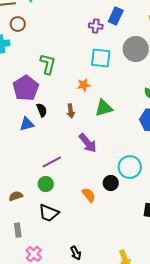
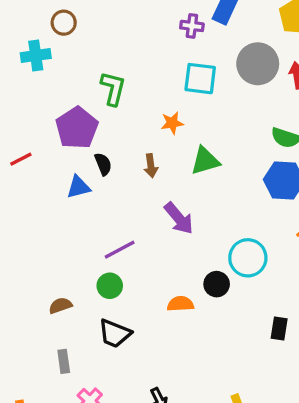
orange semicircle: (89, 195) -> (180, 304), turned -56

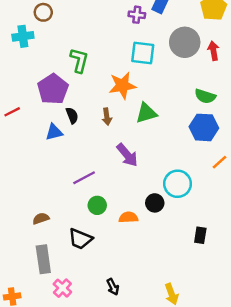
orange star: (172, 123) -> (122, 85), size x1.6
green circle: (110, 286) -> (97, 205), moved
gray rectangle: (64, 361) -> (43, 259), size x1.6

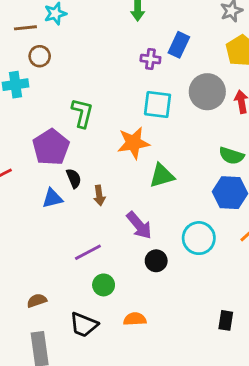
brown arrow: (107, 117) -> (99, 195), moved
cyan circle: (178, 184) -> (199, 238), moved
black circle: (155, 203) -> (156, 261), moved
orange semicircle: (128, 217) -> (135, 319), moved

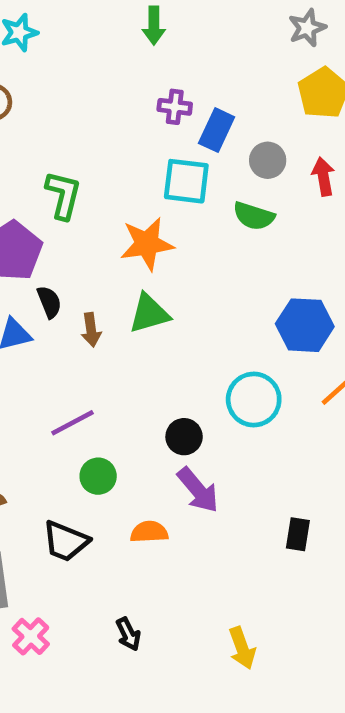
blue rectangle: (179, 45) -> (217, 130), moved
gray circle: (207, 92) -> (268, 160), size x0.6
green semicircle: (231, 156) -> (254, 216), moved
green triangle: (162, 176) -> (149, 314), moved
purple arrow: (139, 225) -> (198, 490), moved

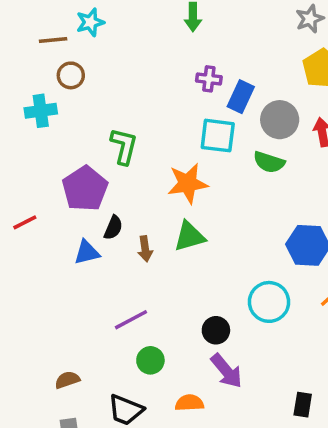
gray circle: (268, 160) -> (280, 120), size x1.4
black semicircle: (49, 302) -> (113, 228), turned 45

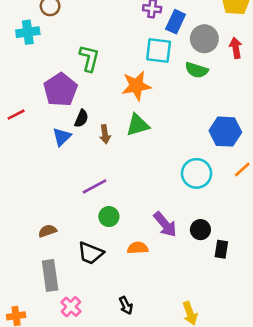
blue triangle: (87, 252) -> (62, 137), turned -30
black circle: (216, 330) -> (200, 230), moved

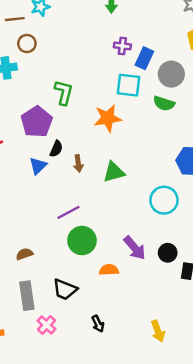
green triangle: (138, 125) -> (114, 172), moved
green circle: (109, 217) -> (82, 241), size x1.5
black trapezoid: (91, 253) -> (65, 289), moved

